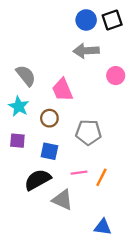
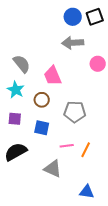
black semicircle: (38, 180) -> (16, 152), moved

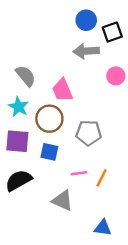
black square: (95, 17) -> (112, 32), moved
brown circle: (42, 100) -> (49, 119), size x1.5
purple square: (15, 119) -> (17, 141), size x1.5

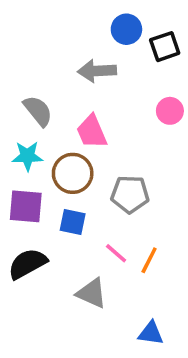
gray arrow: (86, 51) -> (97, 71), moved
cyan star: (19, 107) -> (27, 156), turned -30
pink line: (79, 173) -> (116, 253), turned 49

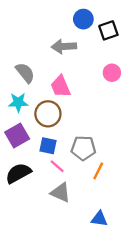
gray pentagon: (130, 194) -> (83, 148), moved
purple square: (26, 206) -> (17, 135), turned -35
pink line: (116, 253) -> (57, 166), moved

